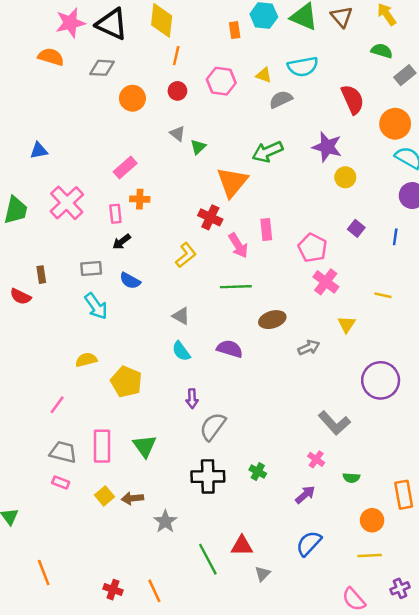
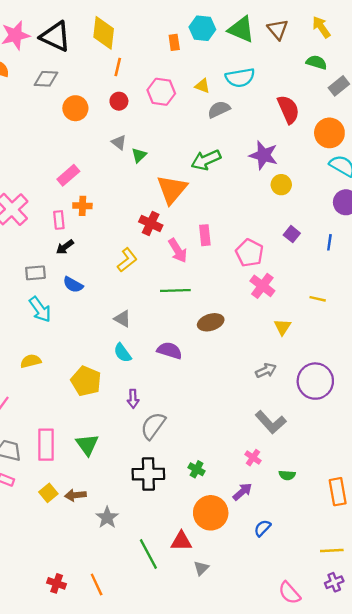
gray arrow: (309, 348) -> (266, 371), moved
yellow pentagon: (126, 382) -> (86, 381), moved
orange circle: (372, 520) -> (211, 513), moved, size x1.5
blue semicircle: (309, 543) -> (262, 528), moved, size x0.7
yellow line: (370, 556) -> (332, 550), moved

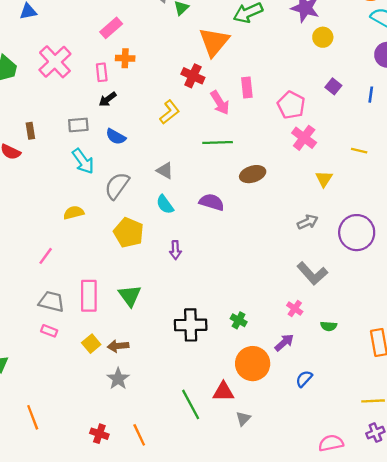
gray semicircle: (153, 426) -> (117, 186), moved
gray star: (107, 518) -> (118, 379), moved
pink semicircle: (289, 593) -> (331, 443), turned 120

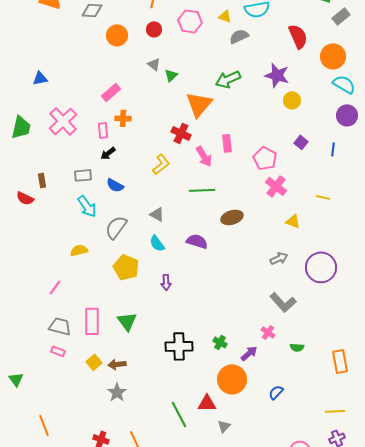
yellow triangle: (324, 179) -> (293, 221), turned -42
purple arrow: (284, 342) -> (249, 353), moved

